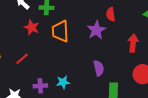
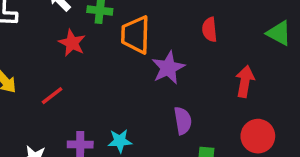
purple star: (96, 30) -> (168, 68), moved
orange trapezoid: (60, 31) -> (136, 35), moved

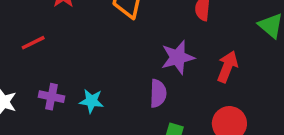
purple star: (168, 68) -> (178, 57), moved

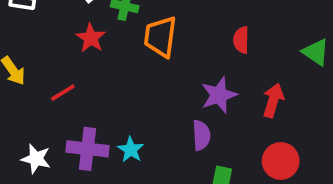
purple cross: (52, 97) -> (87, 149), size x1.5
cyan star: (91, 101) -> (131, 150), turned 30

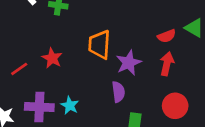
orange trapezoid: (160, 37) -> (99, 45), moved
red star: (91, 38) -> (52, 58), moved
red semicircle: (241, 40) -> (167, 36), moved, turned -108

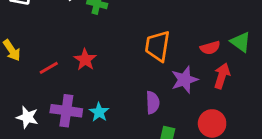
orange trapezoid: (99, 45) -> (158, 46), moved
purple star: (129, 63) -> (185, 80), moved
red arrow: (167, 64) -> (222, 76), moved

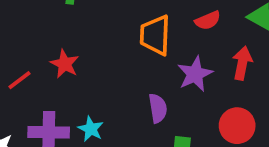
red semicircle: (210, 48) -> (208, 20), moved

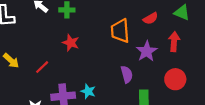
red star: (65, 64) -> (71, 43), moved

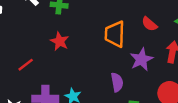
red semicircle: (151, 18) -> (149, 24), turned 64

